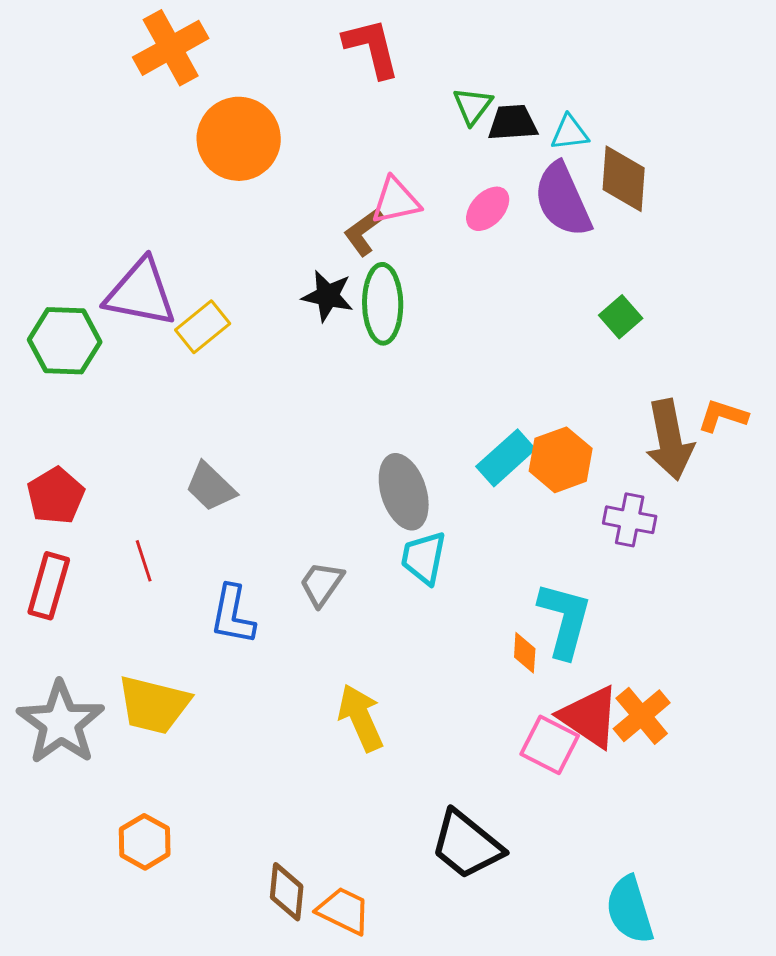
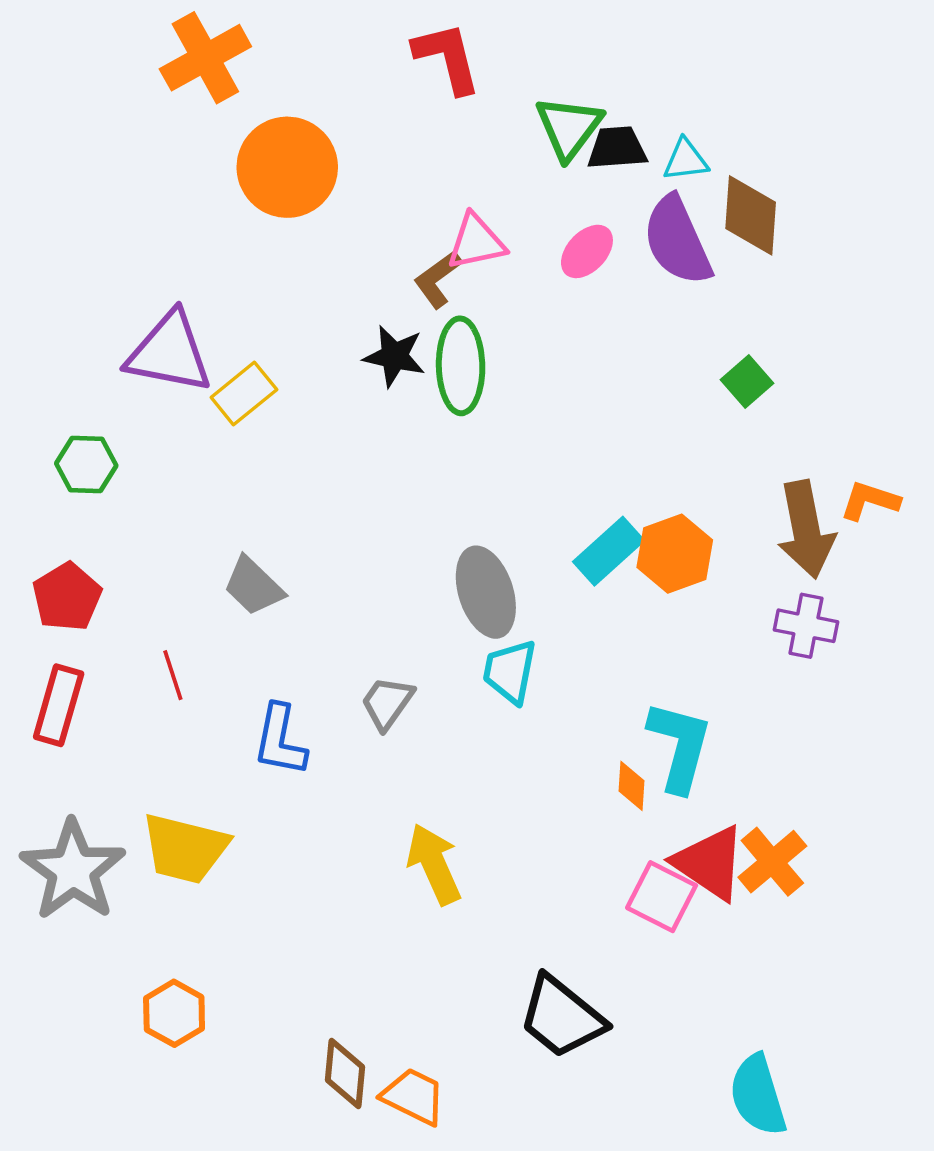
green triangle: (473, 106) -> (569, 128), size x1.4
green hexagon: (65, 341) -> (86, 465), moved, size x0.7
purple cross: (630, 520) -> (806, 626), moved

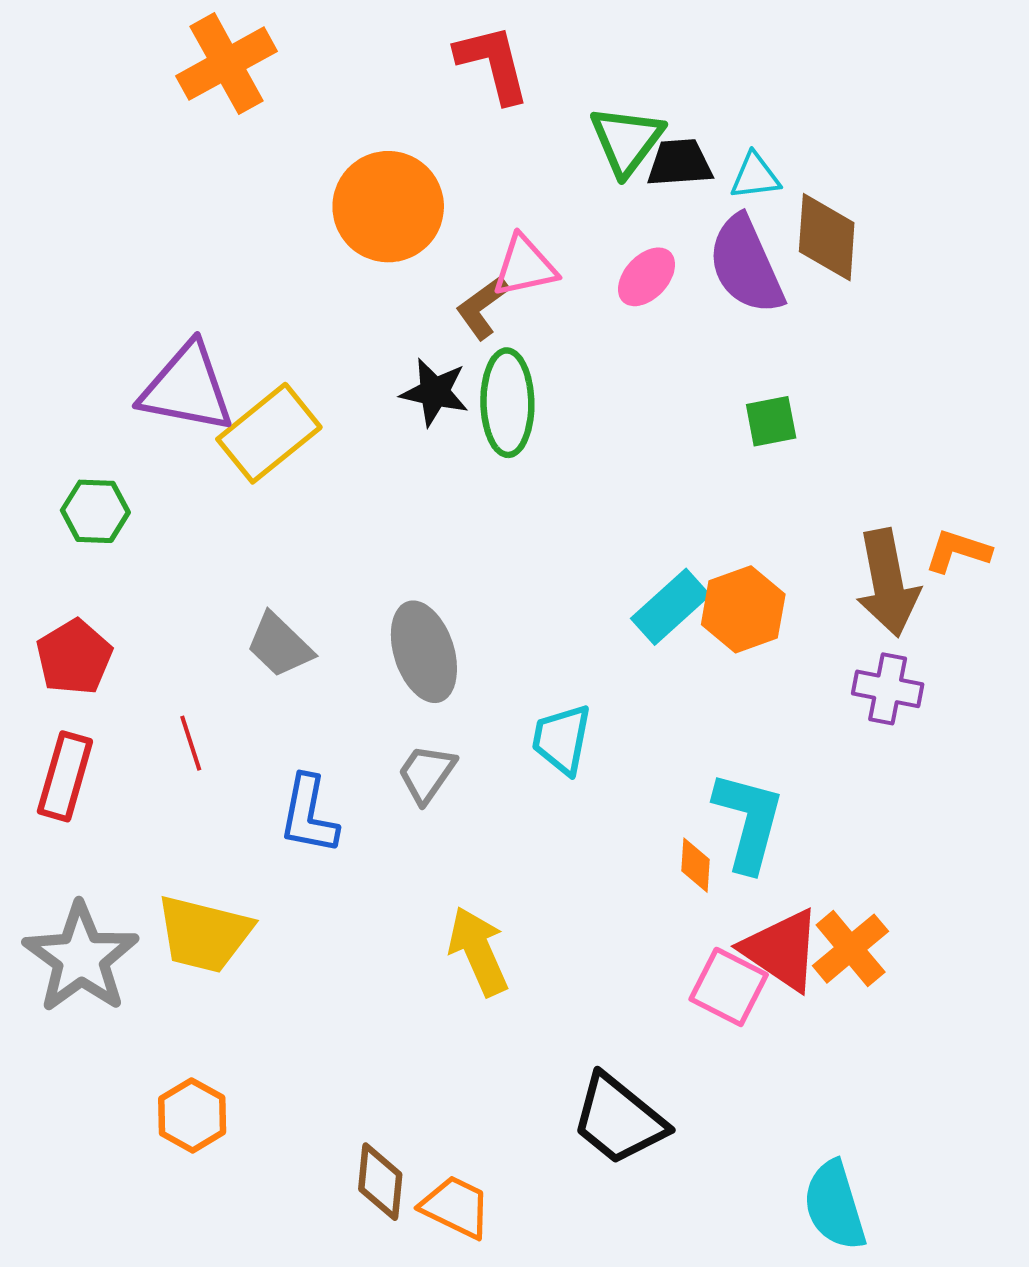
orange circle: (287, 167) -> (388, 207), moved
green square: (747, 381) -> (771, 421), moved, turned 30
yellow rectangle: (244, 394) -> (269, 433), size x1.4
gray ellipse: (486, 592) -> (424, 652), moved

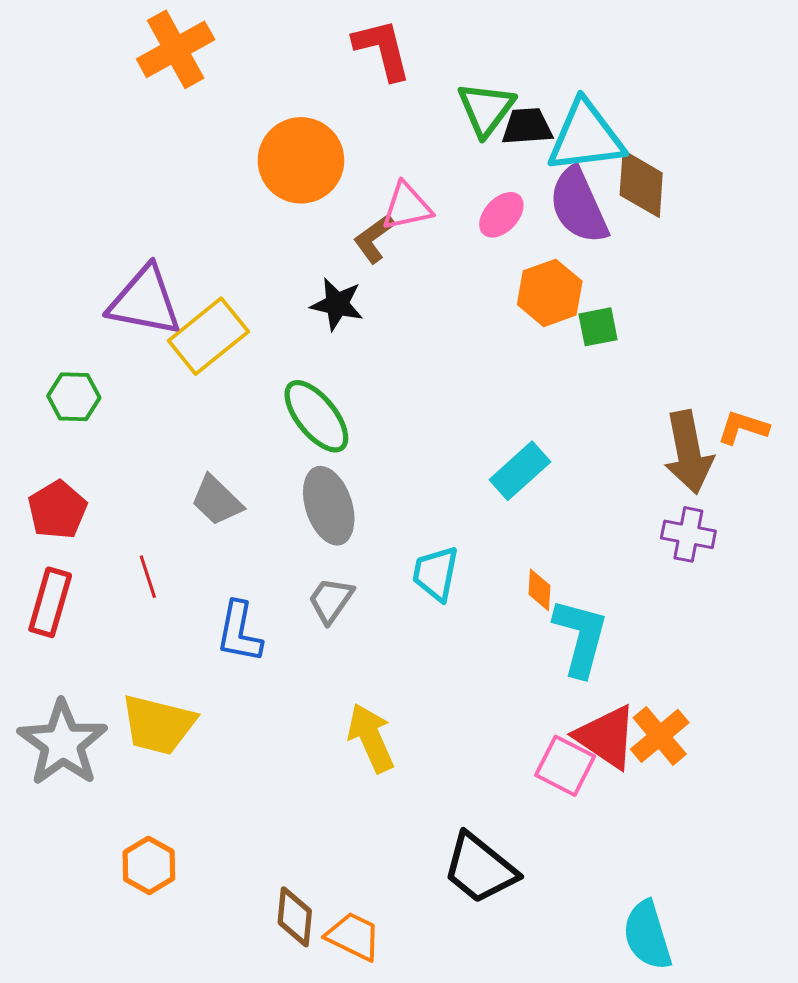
cyan triangle: (755, 176) -> (586, 137), size x2.0
green ellipse: (507, 403) -> (316, 416), moved, turned -38
orange hexagon: (743, 609) -> (550, 293), moved
orange diamond: (696, 865) -> (539, 590), moved

